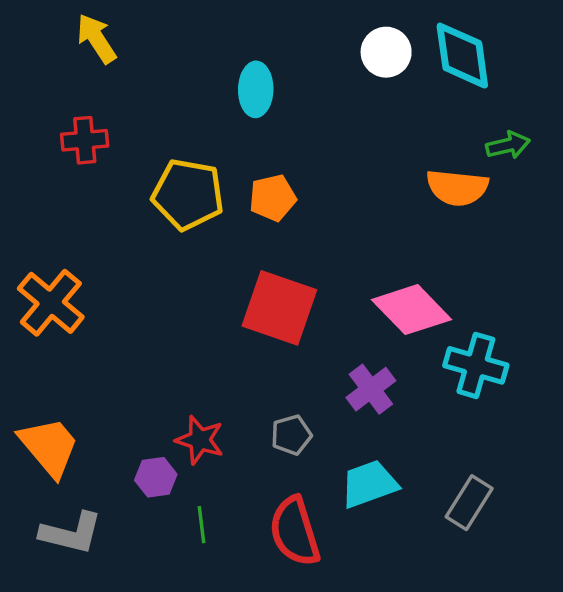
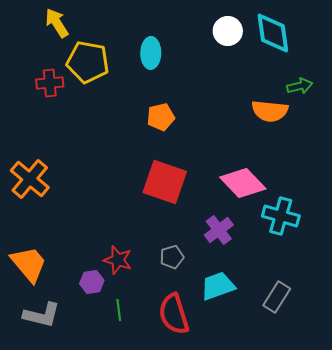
yellow pentagon: (188, 194) -> (88, 62), moved

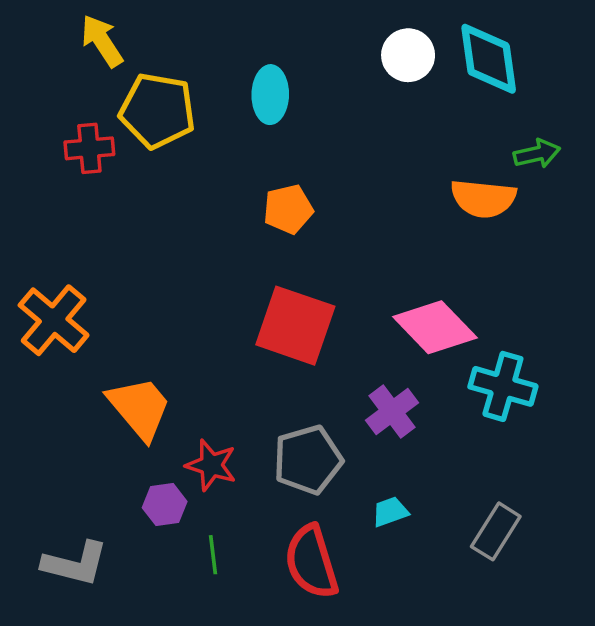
gray pentagon: (172, 257) -> (308, 460), size x1.6
orange trapezoid: (29, 264) -> (140, 408), moved
cyan trapezoid: (218, 286) -> (390, 512), size x0.6

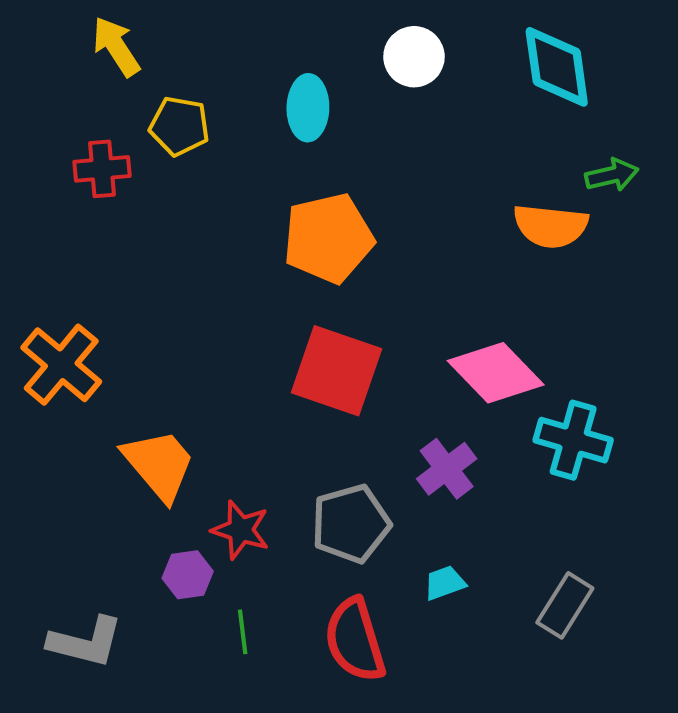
white circle: (408, 55) -> (414, 57), moved
yellow pentagon: (157, 111) -> (179, 126), size x0.7
orange pentagon: (288, 209) -> (328, 238), size x1.6

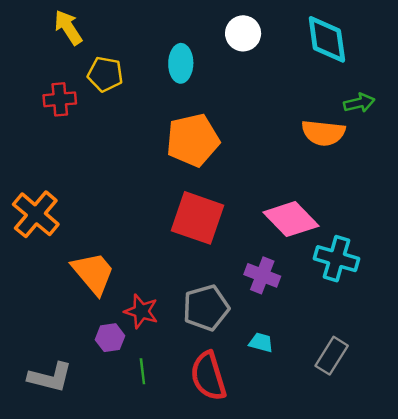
purple cross: (447, 469) -> (262, 275), turned -32
cyan trapezoid: (445, 583) -> (261, 342), turned 35

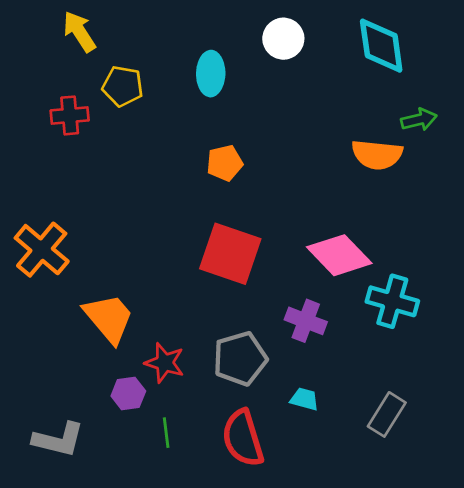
orange pentagon: (193, 140) -> (225, 163), size x0.6

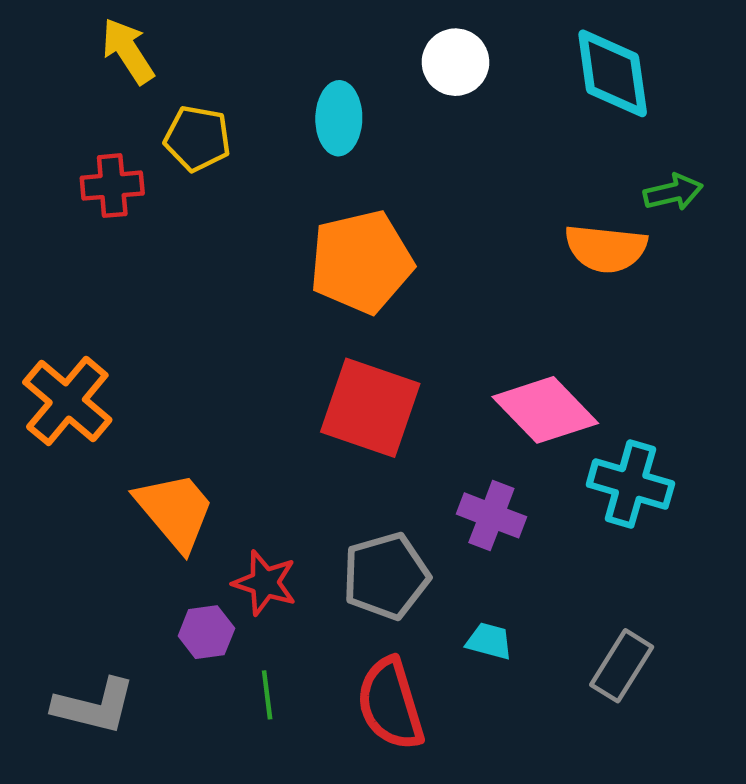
orange pentagon: (225, 163) -> (361, 262), size x1.8

